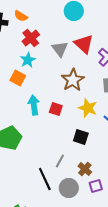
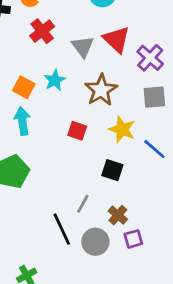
cyan star: (28, 60) -> (55, 80), moved
cyan arrow: (34, 105) -> (22, 121), moved

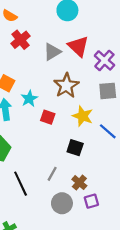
gray triangle: (83, 47) -> (52, 52), turned 36
cyan star: (55, 80) -> (29, 99), moved
black line: (62, 229) -> (21, 184), moved

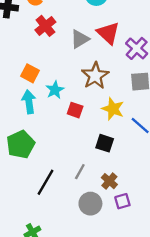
black line: (21, 184) -> (45, 182), turned 55

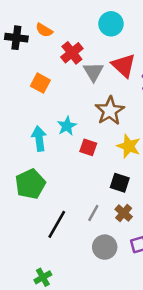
red cross: (45, 26) -> (72, 53), moved
gray triangle: (80, 39) -> (93, 72), turned -30
orange square: (30, 73) -> (40, 83), moved
brown cross: (109, 181) -> (124, 213), moved

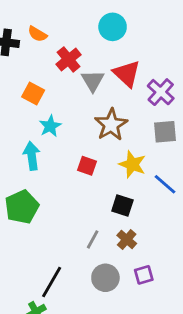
cyan star: (67, 126) -> (50, 126), moved
black line: (57, 224) -> (52, 282), moved

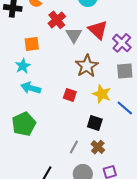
orange square: (33, 93) -> (32, 44), turned -35
cyan star: (50, 126) -> (23, 66), moved
cyan arrow: (32, 156) -> (31, 88), turned -66

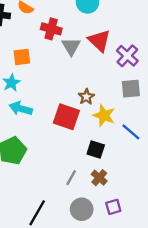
red cross: (57, 20) -> (51, 29), turned -36
brown star: (87, 66) -> (86, 97), moved, size x0.6
red square: (70, 95) -> (66, 117), size x1.6

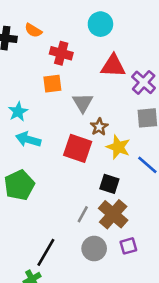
red triangle: (99, 41) -> (113, 66), turned -40
gray triangle: (71, 46) -> (83, 103), moved
orange square: (22, 57) -> (52, 84), moved
brown cross: (99, 178) -> (113, 214), size x1.6

